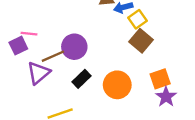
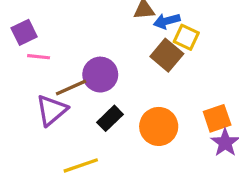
yellow square: (137, 19) -> (186, 37), turned -30
brown square: (141, 41) -> (167, 55), moved
purple square: (18, 46) -> (24, 32), moved

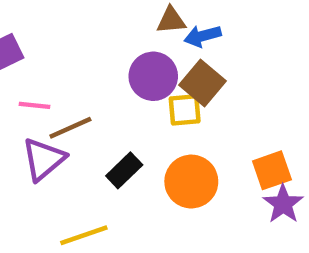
yellow square: (186, 37) -> (185, 110), moved, turned -30
pink line: (39, 57) -> (35, 105), moved
purple circle: (100, 75) -> (153, 76), moved

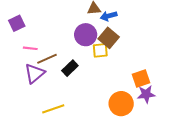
black rectangle: (124, 170) -> (70, 68), moved
orange circle: (191, 182) -> (121, 104), moved
purple star: (283, 204) -> (146, 94), turned 30

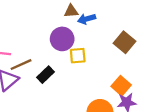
brown square: (109, 38) -> (124, 42), moved
orange square: (141, 79) -> (121, 86), turned -30

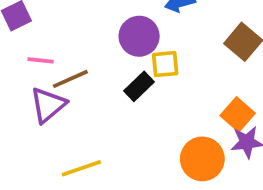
black rectangle: (45, 75) -> (139, 86), moved

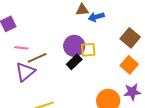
purple circle: (139, 36) -> (74, 46), moved
orange square: (238, 114) -> (129, 65), moved

